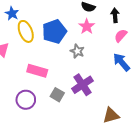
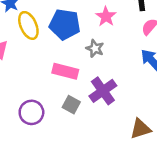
blue pentagon: (54, 32) -> (65, 24), turned 30
pink rectangle: (37, 71) -> (65, 71), moved

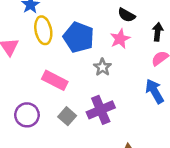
pink rectangle: (65, 71) -> (55, 80), moved

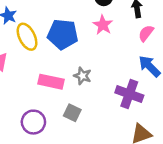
gray star: (102, 67) -> (82, 76), moved
purple cross: (101, 110) -> (129, 94), moved, turned -32

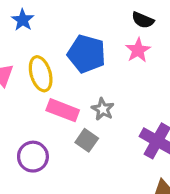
yellow ellipse: (27, 37) -> (41, 74), moved
gray square: (72, 113) -> (87, 140), moved

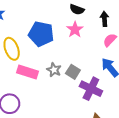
gray square: (87, 140) -> (73, 72), moved

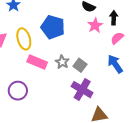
pink star: (75, 30) -> (95, 25), moved
purple cross: (91, 89) -> (82, 90), moved

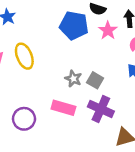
blue pentagon: (53, 27) -> (74, 26), moved
pink rectangle: (37, 62) -> (63, 108), moved

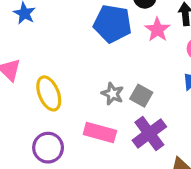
yellow ellipse: (24, 56) -> (49, 93), moved
purple cross: (101, 109) -> (149, 133), turned 30

